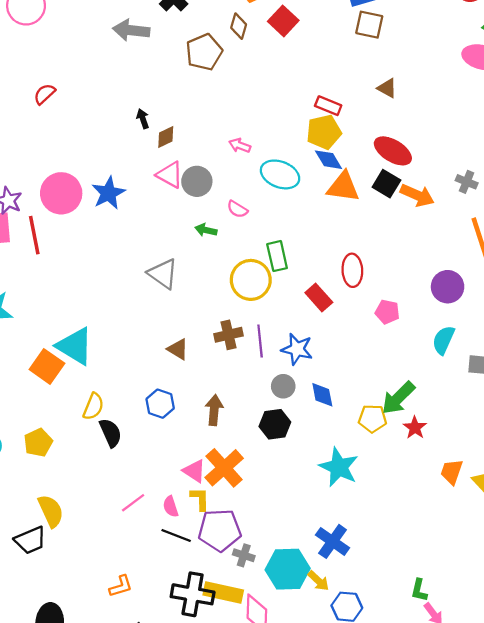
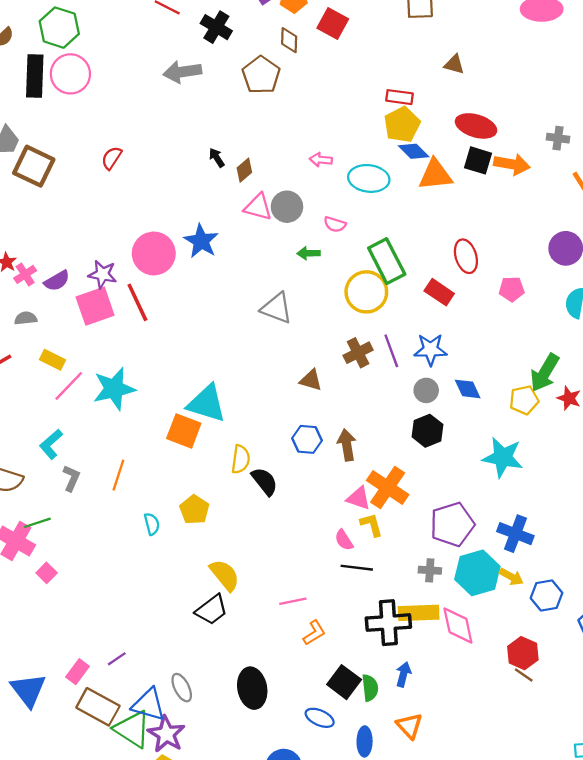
green rectangle: (277, 256) -> (387, 261), size x1.4
brown arrow: (214, 410) -> (347, 445), moved
pink line: (133, 503) -> (293, 601), moved, turned 40
purple pentagon: (220, 530) -> (452, 524), moved

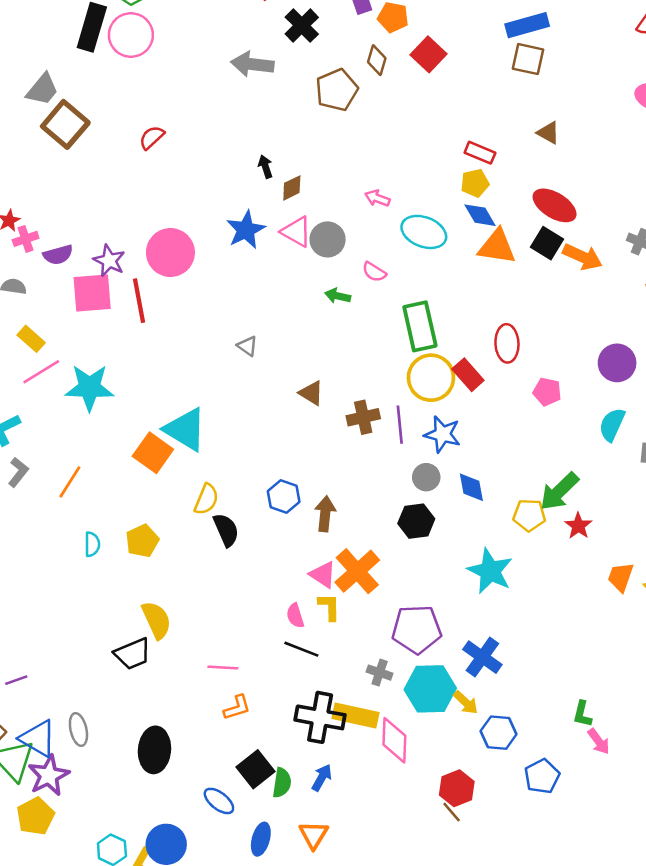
yellow pentagon: (402, 125) -> (475, 183), size x0.7
blue star: (201, 241) -> (246, 230), moved
yellow circle: (366, 292) -> (431, 378), moved
gray triangle: (277, 308) -> (247, 346), moved, size x0.6
brown triangle: (311, 380) -> (311, 393), moved

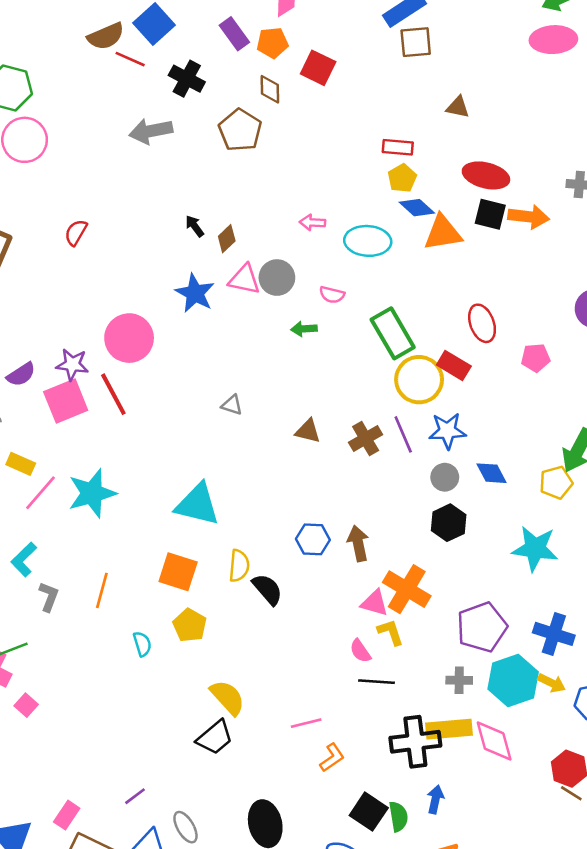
orange square: (153, 453) -> (178, 572), moved
purple line: (16, 680) -> (135, 796), moved

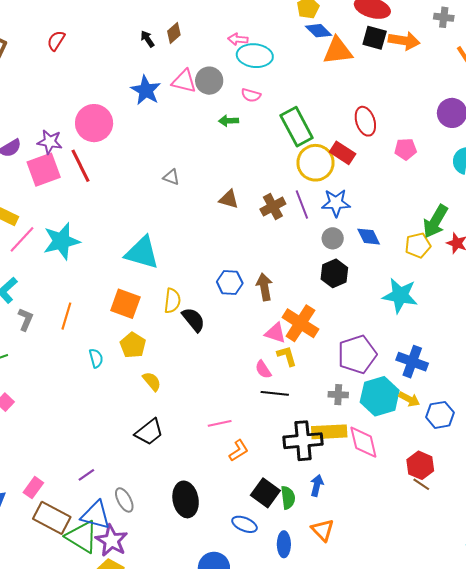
brown diamond: (227, 239) -> (174, 33), moved
cyan ellipse: (368, 241) -> (255, 56), moved
yellow semicircle: (228, 698) -> (152, 381), moved, size x0.7

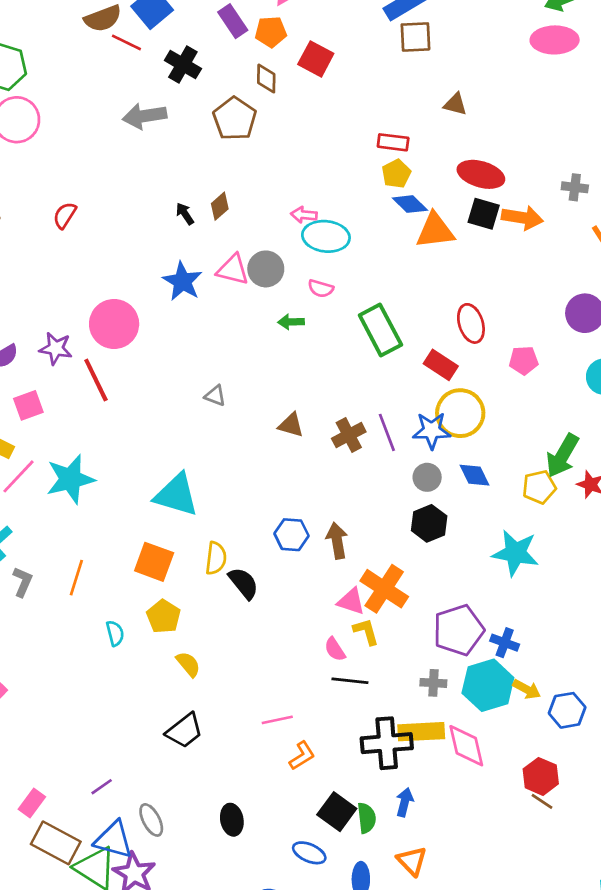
yellow circle: (315, 163) -> (460, 413), moved
pink square: (44, 170) -> (28, 405), moved, size x0.7
blue cross: (412, 362) -> (505, 643), moved, size x0.7
black ellipse: (186, 499) -> (232, 820), size x0.7

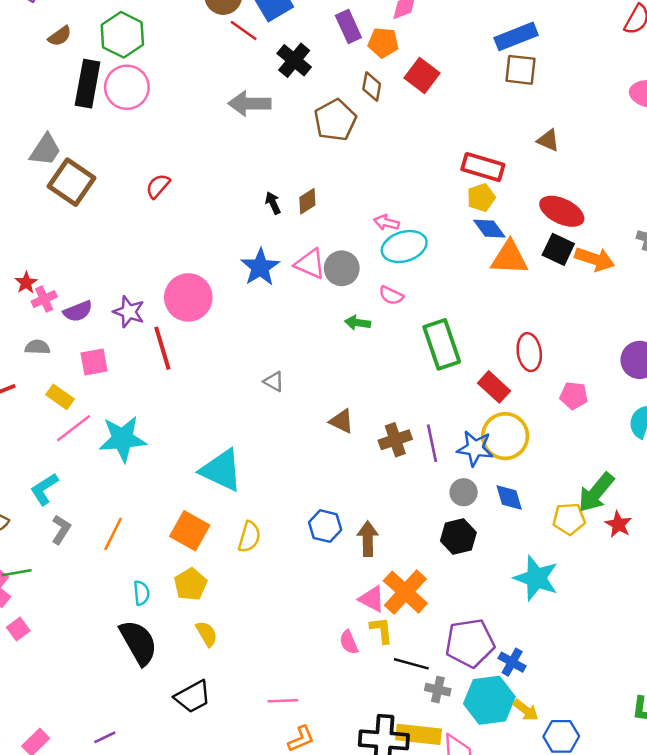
red rectangle: (393, 142) -> (483, 167), size x1.4
cyan ellipse: (326, 236) -> (404, 247), turned -33
black semicircle: (244, 583) -> (138, 642), moved, size x1.4
black line: (350, 681) -> (411, 664), moved

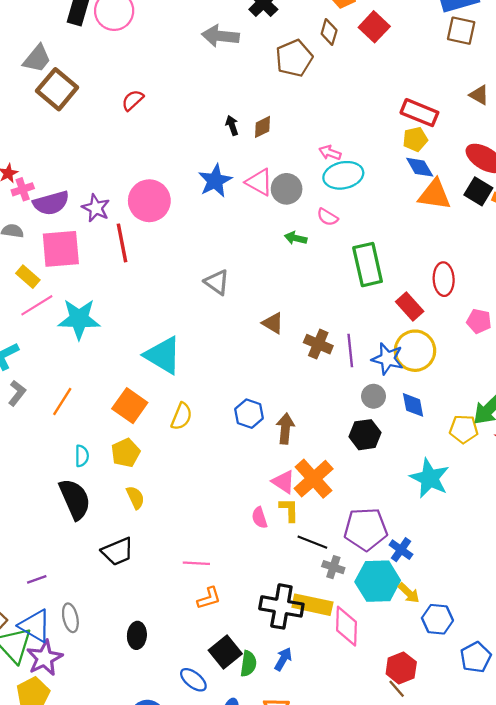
purple semicircle: (78, 311) -> (51, 203), size x1.4
pink square: (94, 362) -> (61, 249), size x1.6
gray triangle: (274, 382) -> (217, 282), size x1.4
brown cross: (395, 440) -> (318, 344), turned 36

